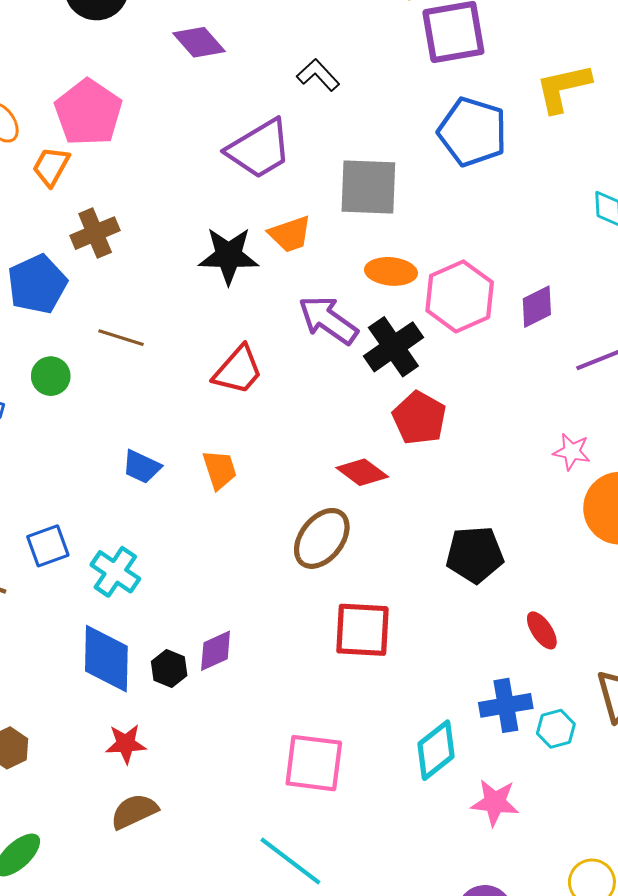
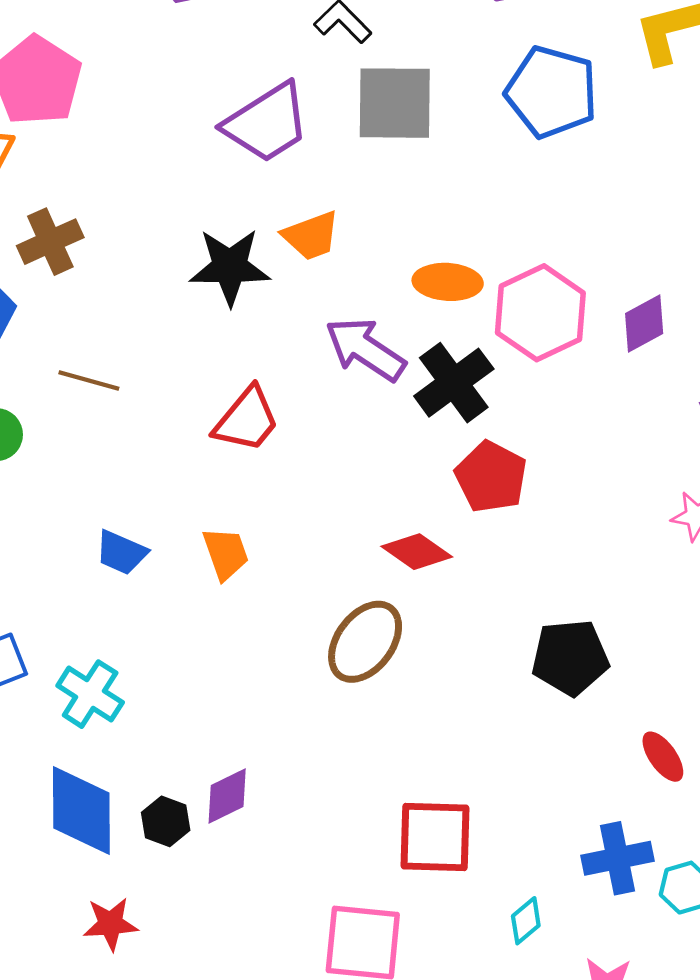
gray square: (368, 187) -> (395, 103), moved
red square: (362, 630) -> (435, 837), moved
cyan diamond: (436, 750) -> (526, 921), size x0.6

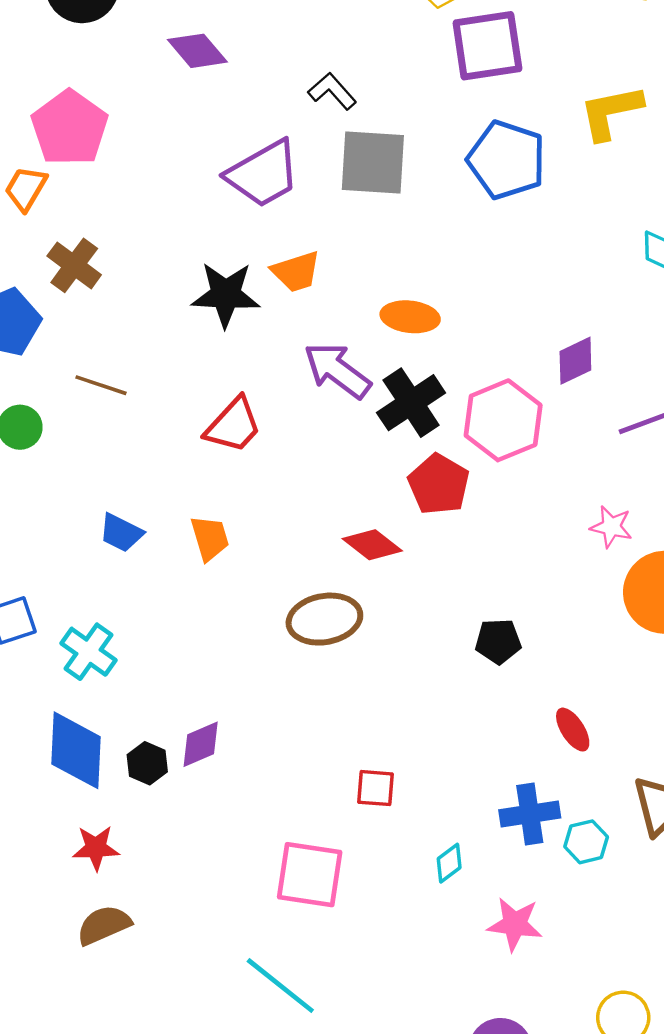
brown cross: (50, 242) -> (74, 265), turned -32
pink hexagon: (540, 313) -> (503, 420), moved
brown ellipse: (365, 642) -> (324, 619), turned 40
black pentagon: (570, 657) -> (498, 641), size x0.7
red square: (435, 837) -> (375, 788), size x0.6

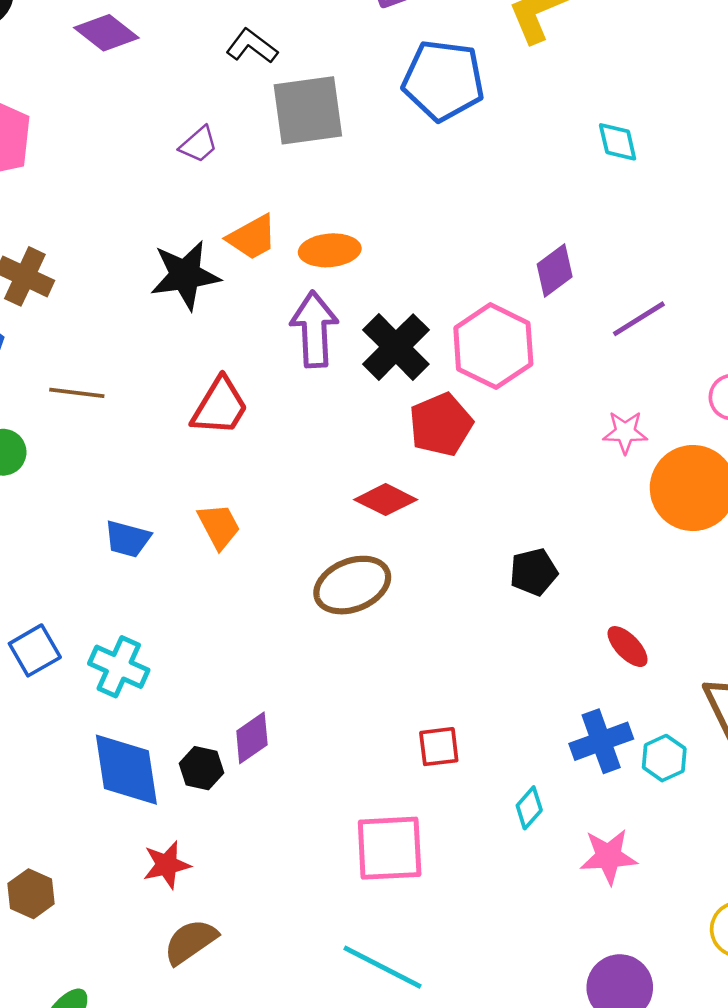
purple trapezoid: (263, 174) -> (199, 144), size x0.5
orange ellipse: (410, 317) -> (330, 250), moved
purple arrow: (337, 370) -> (314, 329), turned 62
red pentagon: (439, 484) -> (441, 425), turned 30

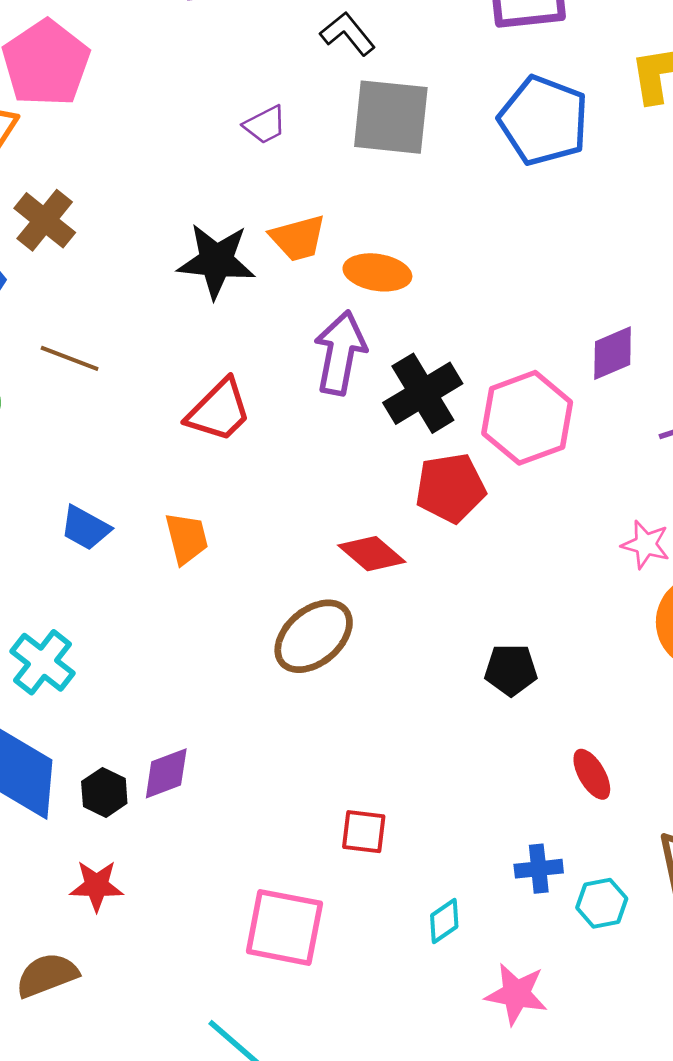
brown ellipse: (352, 585) -> (314, 636), turned -32
blue cross: (601, 741) -> (539, 869), size x0.7
red star: (167, 865) -> (97, 886), moved

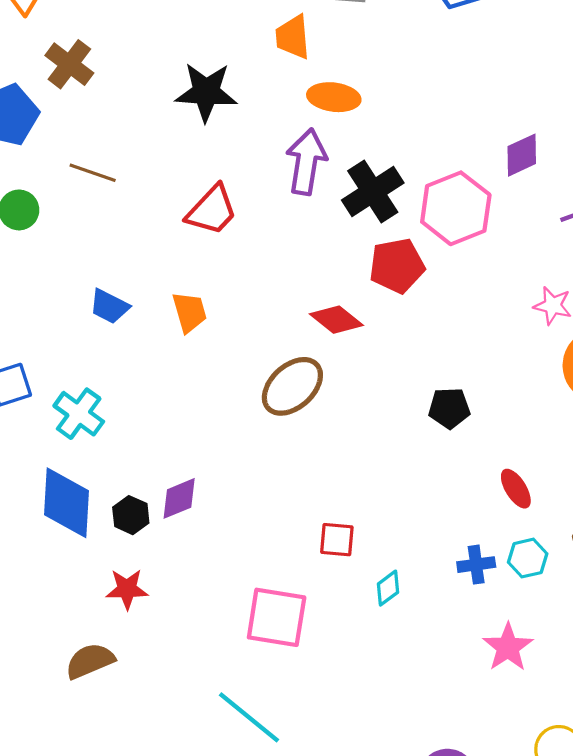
orange trapezoid: (298, 238) -> (293, 37), moved, turned 102
cyan hexagon: (602, 903) -> (528, 558), moved
cyan diamond: (444, 921) -> (388, 588), moved
pink star: (516, 994) -> (508, 647), moved, turned 30

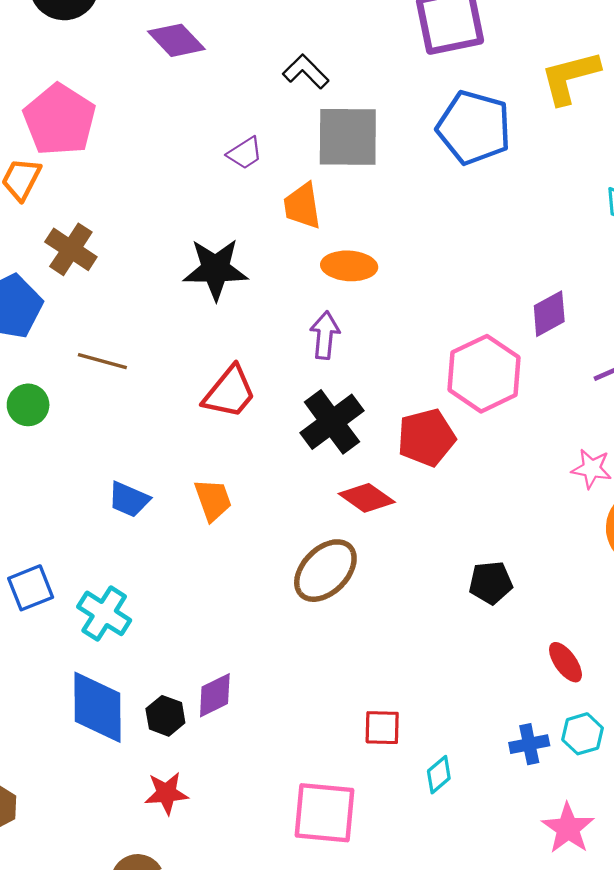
purple arrow: (306, 162) -> (325, 335), size x0.7
black cross: (373, 191) -> (332, 422), moved

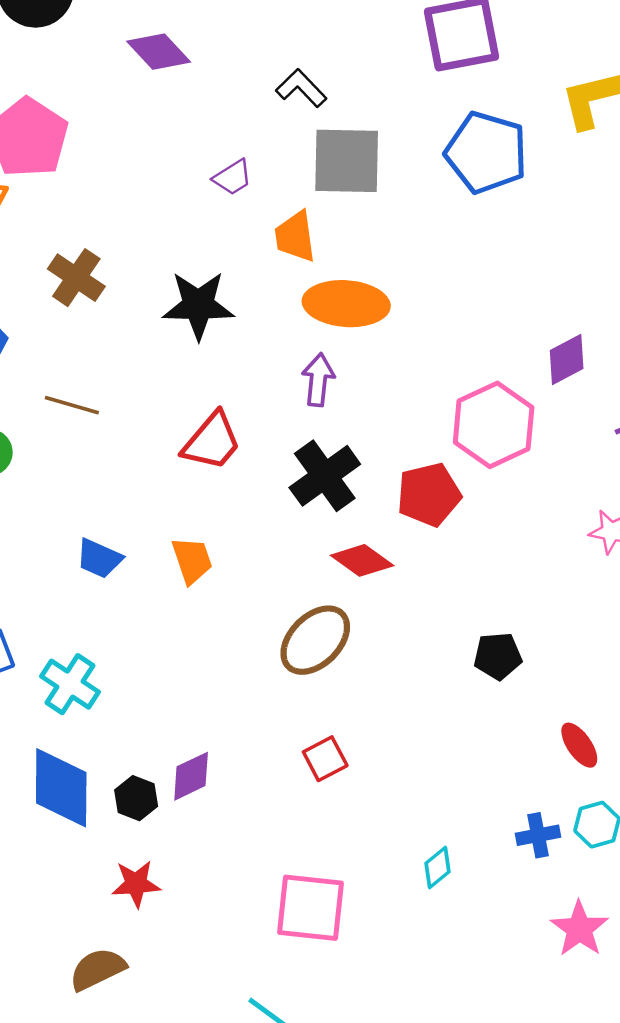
brown cross: (71, 249) -> (76, 278), moved
orange ellipse: (349, 266) -> (346, 304), size x1.4
red square: (382, 728) -> (325, 759), moved, turned -30

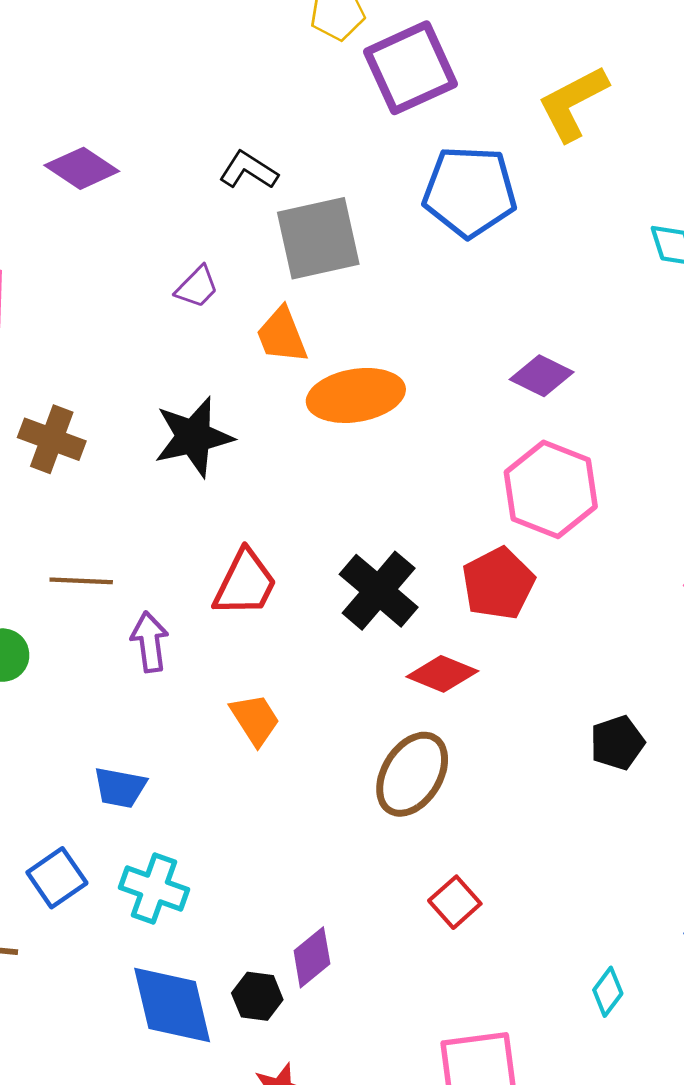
purple diamond: (567, 360) -> (542, 376), moved, turned 68
purple arrow: (318, 380) -> (150, 642), moved
blue trapezoid: (99, 558) -> (120, 788), moved

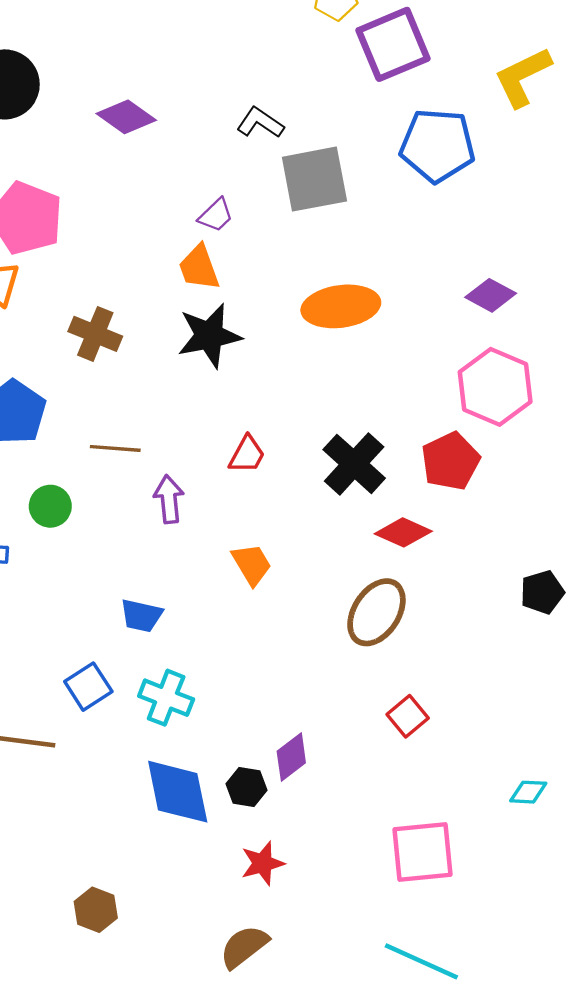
orange trapezoid: (282, 335) -> (199, 268), moved
red trapezoid: (245, 583) -> (247, 455), size x0.7
cyan diamond: (608, 992) -> (528, 792), turned 54

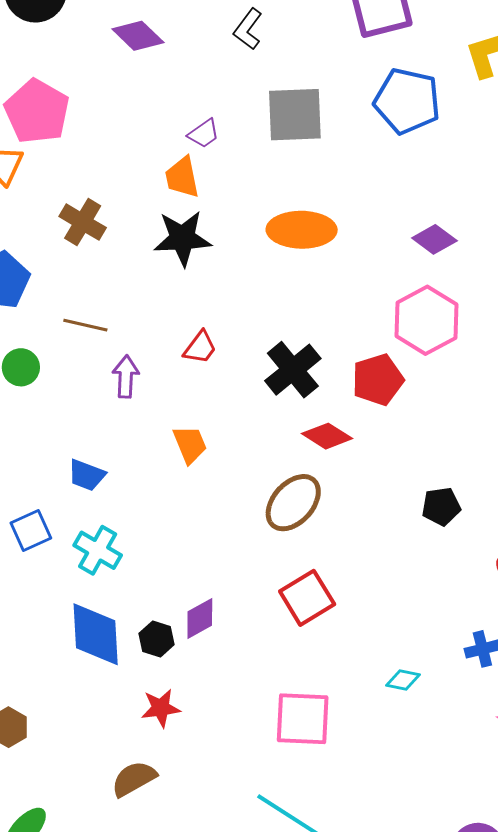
black L-shape: (260, 123) -> (248, 29), moved, turned -96
red square: (408, 716) -> (307, 598), size x1.5

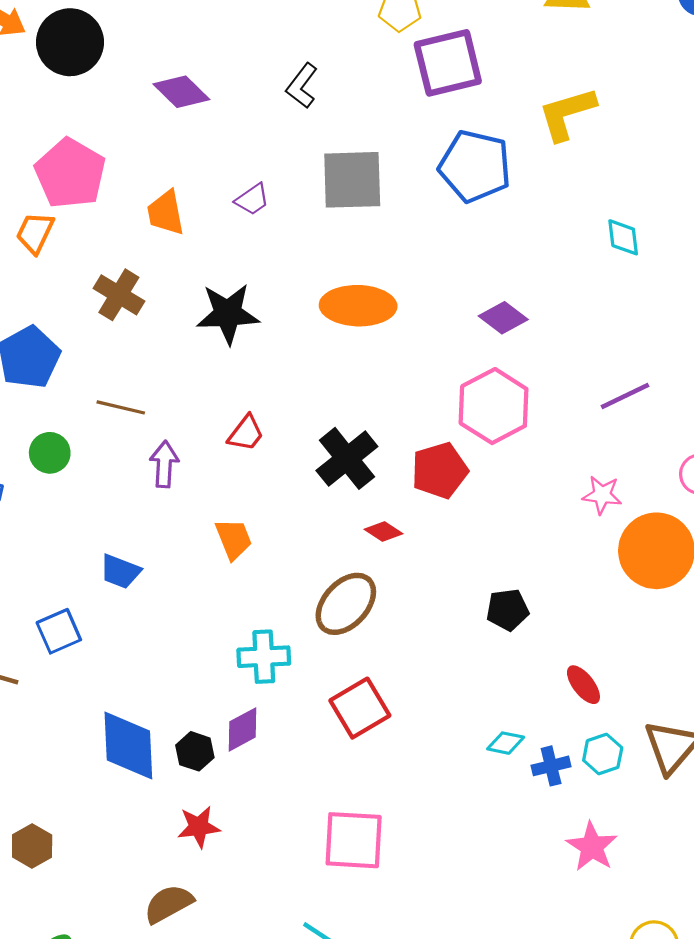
orange trapezoid: (182, 177) -> (166, 213), moved
red diamond: (327, 436) -> (384, 531), size x0.7
cyan cross: (98, 550) -> (264, 657), moved, turned -33
cyan diamond: (403, 680) -> (506, 743), moved

